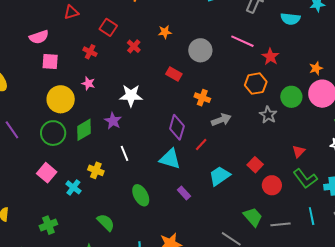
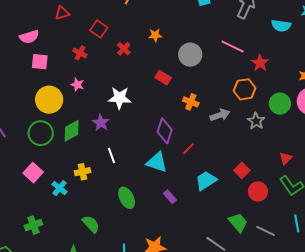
gray arrow: (221, 120) -> (220, 115), moved
yellow cross: (96, 170) -> (82, 172), turned -35
gray line: (281, 224) -> (265, 231), turned 30

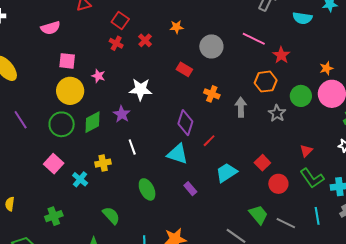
red cross: (80, 53) -> (116, 43), moved
pink square: (40, 62) -> (67, 61), moved
gray arrow: (220, 115) -> (241, 107), turned -72

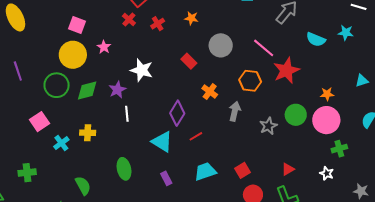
red star: (281, 55) -> (286, 71), size x1.5
orange hexagon: (266, 82) -> (250, 81), moved
white line: (132, 147) -> (127, 114), moved

